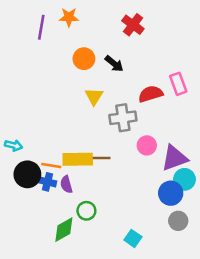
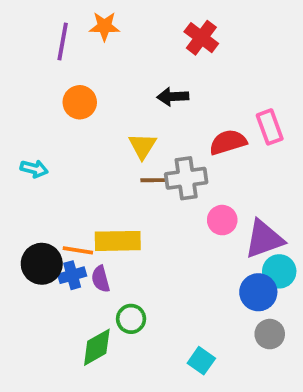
orange circle: (84, 59) -> (80, 102), moved
black arrow: (114, 64) -> (173, 97), turned 138
cyan arrow: (14, 145) -> (34, 169), moved
brown line: (102, 158) -> (154, 180), moved
blue cross: (47, 182) -> (72, 275), turned -30

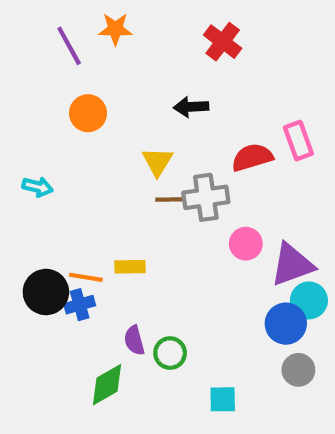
purple line: (63, 41) -> (69, 46), turned -39
yellow rectangle: (118, 241) -> (130, 267), size x0.6
purple semicircle: (101, 279) -> (134, 340), moved
green circle: (131, 319) -> (170, 353), moved
cyan square: (201, 361) -> (223, 399), turned -36

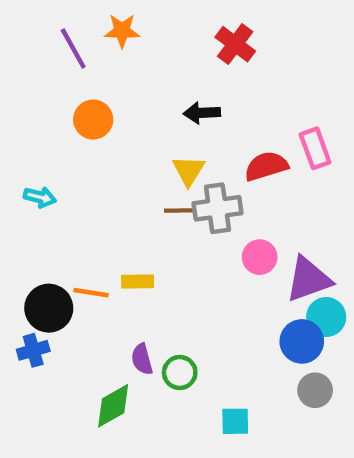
yellow triangle: (157, 162) -> (189, 171), moved
blue cross: (80, 305) -> (33, 350), moved

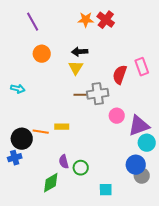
orange star: (122, 31) -> (86, 20), moved
black arrow: (202, 113) -> (80, 52), moved
red semicircle: (266, 166) -> (120, 75), turned -54
yellow triangle: (189, 171) -> (76, 68), moved
blue circle: (302, 341) -> (136, 165), moved

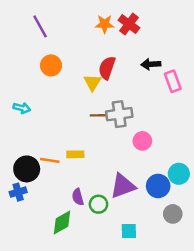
black arrow: (80, 52) -> (151, 64), moved
red semicircle: (120, 75) -> (107, 68), moved
purple triangle: (139, 126) -> (123, 186), moved
blue circle: (136, 165) -> (158, 186), moved

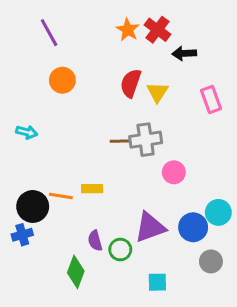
orange star: (105, 24) -> (128, 30), turned 30
black arrow: (151, 64) -> (184, 53), moved
yellow triangle: (92, 82) -> (157, 92), moved
green diamond: (62, 222) -> (76, 272), turned -40

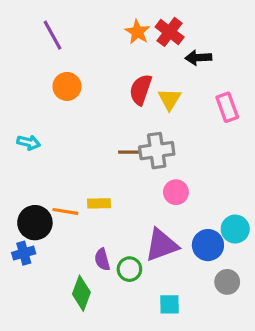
pink circle: (174, 172) -> (176, 192), moved

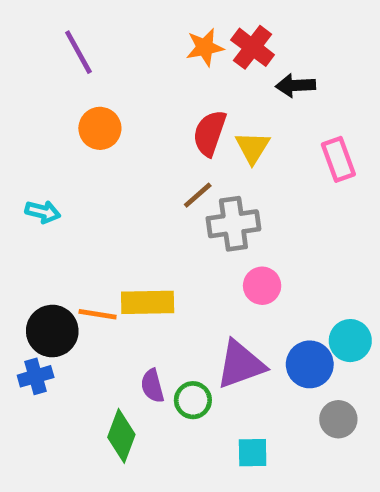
orange star: (137, 32) -> (205, 47), turned 30
brown line: (129, 152) -> (198, 195), moved, turned -40
yellow rectangle: (99, 203) -> (148, 302), size x1.5

